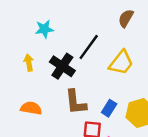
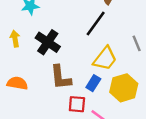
black line: (89, 47) -> (96, 23), moved
yellow trapezoid: (121, 63) -> (105, 59), moved

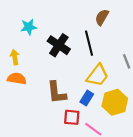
black line: (96, 23) -> (89, 43), turned -50
black cross: (48, 42) -> (59, 45), moved
orange semicircle: (17, 83) -> (17, 79), moved

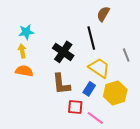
cyan star: (29, 27) -> (26, 32), moved
black cross: (59, 45) -> (63, 52), moved
yellow trapezoid: (98, 75) -> (99, 68), turned -95

